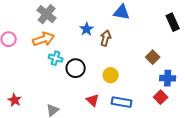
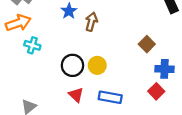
black circle: (76, 68) -> (72, 65), moved

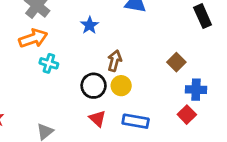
brown arrow: (91, 22) -> (115, 61), moved

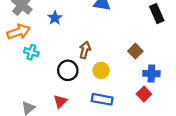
blue star: (90, 25) -> (55, 18), moved
yellow circle: (121, 86) -> (101, 70), moved
red triangle: (97, 119) -> (60, 101), moved, turned 32

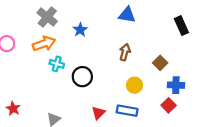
brown arrow: (85, 50) -> (125, 52), moved
black circle: (68, 70) -> (82, 77), moved
yellow circle: (101, 70) -> (134, 85), moved
red triangle: (60, 101) -> (98, 113), moved

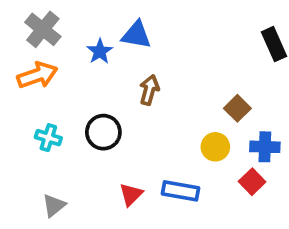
blue triangle: (127, 15) -> (136, 35), moved
brown arrow: (125, 52) -> (149, 90), moved
cyan cross: (57, 64) -> (48, 138), moved
yellow circle: (134, 85) -> (215, 147), moved

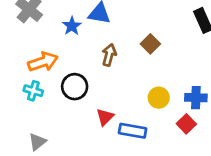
orange arrow: (37, 75) -> (43, 62), moved
brown square: (237, 108) -> (150, 44), moved
red triangle: (131, 195) -> (105, 117), moved

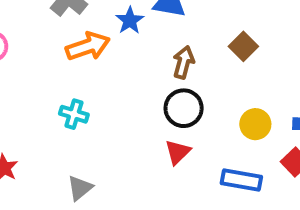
orange arrow: (43, 62) -> (88, 46), moved
black circle: (75, 87) -> (184, 108), moved
blue rectangle: (133, 131) -> (241, 180), moved

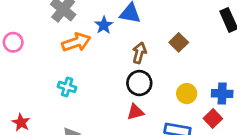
red triangle: (178, 152) -> (135, 112), turned 30

